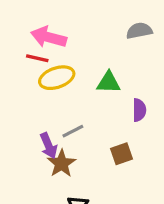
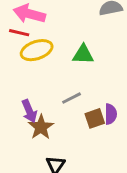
purple semicircle: (139, 110) -> (111, 114), moved
gray line: (73, 131) -> (71, 98), moved

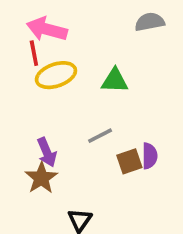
red line: (19, 33) -> (34, 53), turned 66
brown star: (41, 127) -> (41, 178), moved

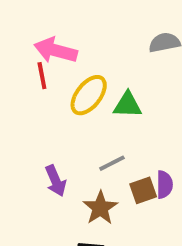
yellow ellipse: (56, 75) -> (89, 95), moved, turned -33
brown star: (41, 178) -> (100, 208), moved

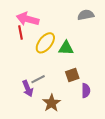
gray line: (112, 163) -> (38, 79), moved
brown square: (143, 190) -> (72, 75), moved

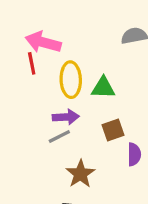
yellow ellipse: (45, 43) -> (71, 80), turned -40
purple arrow: (28, 89) -> (66, 117), moved, turned -70

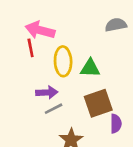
purple arrow: (66, 117) -> (47, 92), moved
brown square: (113, 130) -> (98, 103), size x1.5

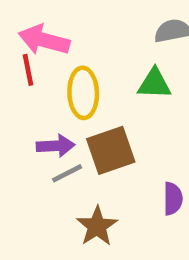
green triangle: (90, 68) -> (154, 84), moved
brown square: (98, 103) -> (111, 150), moved

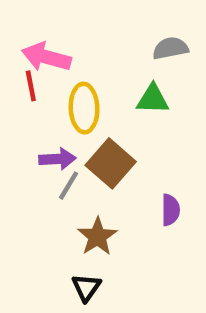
brown square: (111, 150) -> (111, 163), turned -30
gray line: (67, 173) -> (69, 186), turned -32

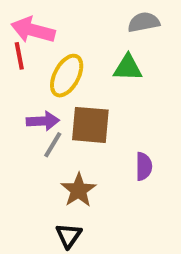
yellow ellipse: (84, 108) -> (67, 76), turned 30
brown square: (111, 163) -> (90, 125), turned -36

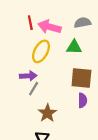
pink arrow: (33, 30) -> (50, 27), moved
red line: (19, 56) -> (30, 23), moved
brown square: (90, 125) -> (81, 78), moved

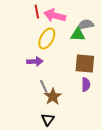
gray semicircle: (83, 23) -> (86, 24), moved
gray line: (34, 89) -> (44, 86), moved, turned -56

